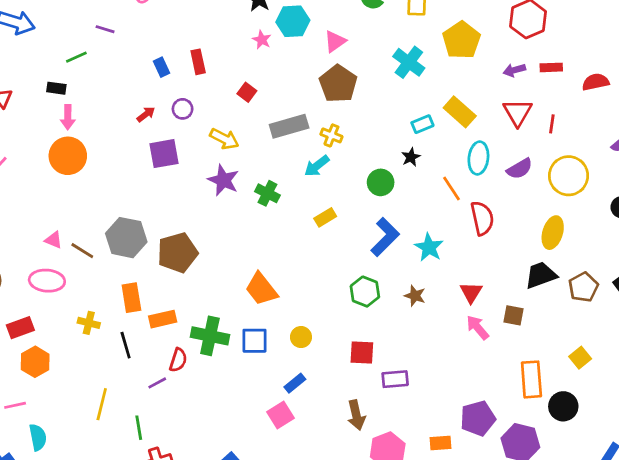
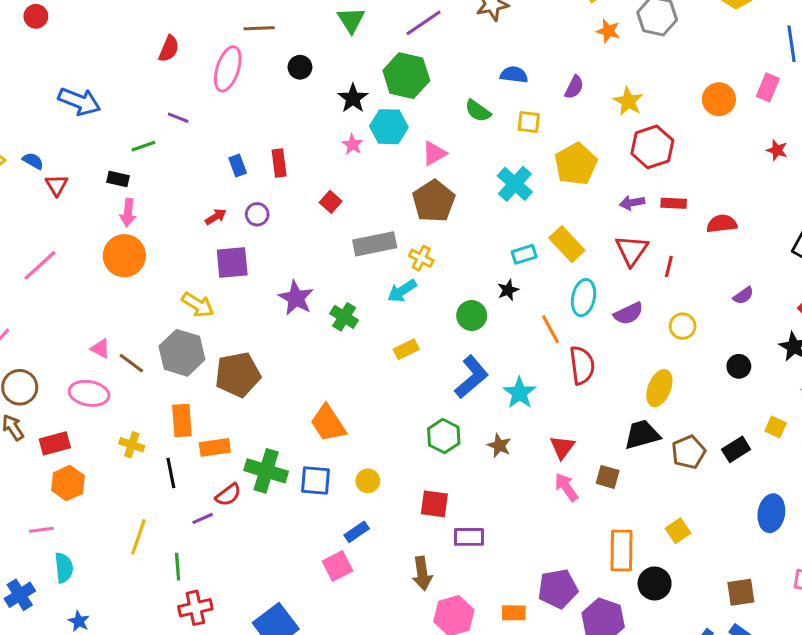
yellow arrow: (224, 139) -> (198, 305), moved
yellow circle: (569, 176) -> (683, 326), size x0.6
red semicircle: (178, 360) -> (228, 495), turned 30

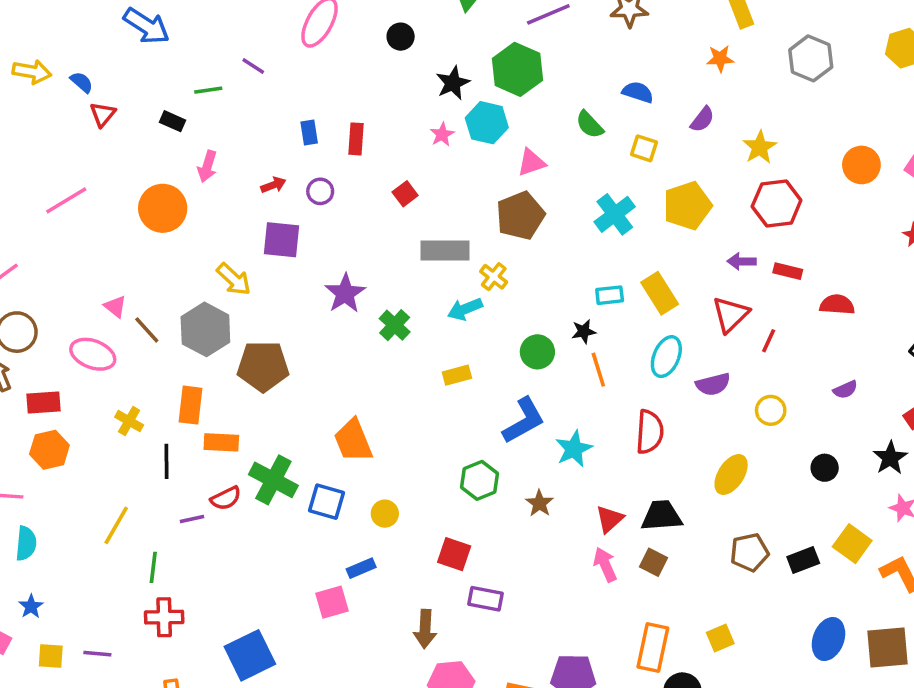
orange star: (608, 31) -> (720, 59), moved, turned -30
pink arrow: (128, 213) -> (207, 166), moved
orange line: (550, 329) -> (598, 370), moved
yellow square: (776, 427) -> (852, 544), size x1.5
black trapezoid: (642, 435) -> (662, 516), moved

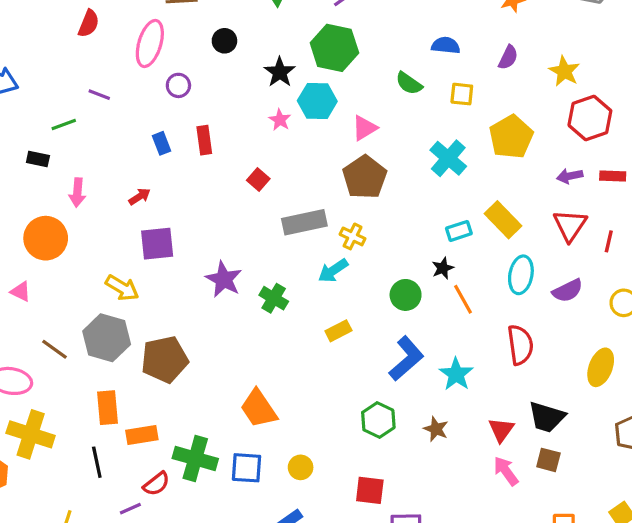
purple circle: (320, 191) -> (178, 85), moved
pink triangle: (115, 307) -> (21, 292), moved
yellow cross: (129, 421) -> (31, 434), moved, size x1.8
black trapezoid: (662, 516) -> (547, 417), turned -147

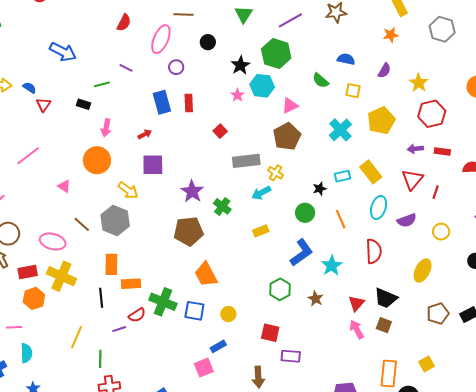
blue rectangle: (161, 143) -> (162, 102), size x1.6
orange circle: (46, 238) -> (97, 160), moved
black star: (443, 268) -> (320, 189), moved
brown pentagon: (165, 359) -> (189, 231), moved

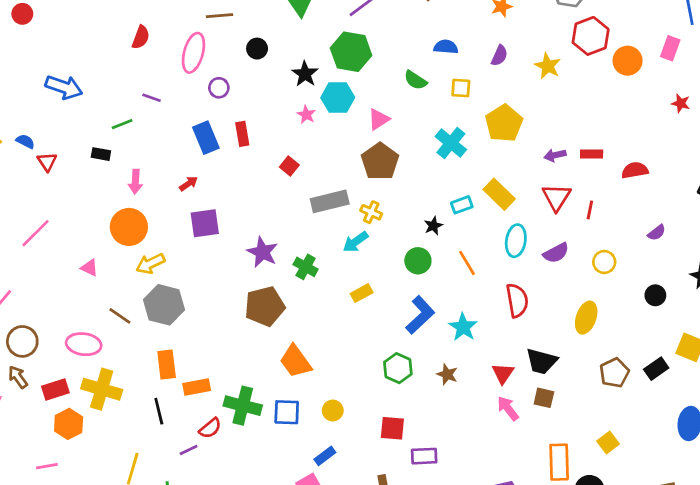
red hexagon: (432, 114) -> (591, 36), moved
yellow arrow: (128, 190) -> (150, 264), moved, turned 125

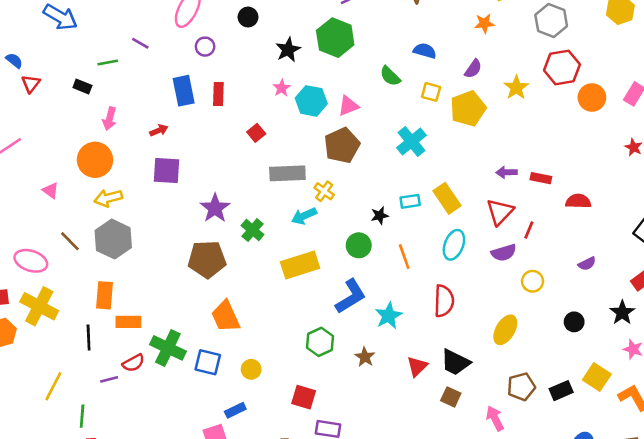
cyan hexagon: (338, 98) -> (311, 101), moved
yellow pentagon: (504, 123) -> (468, 109), moved
purple semicircle: (556, 253) -> (504, 253), moved
yellow rectangle: (362, 293) -> (300, 265), size x1.8
pink arrow: (508, 408) -> (495, 418), moved

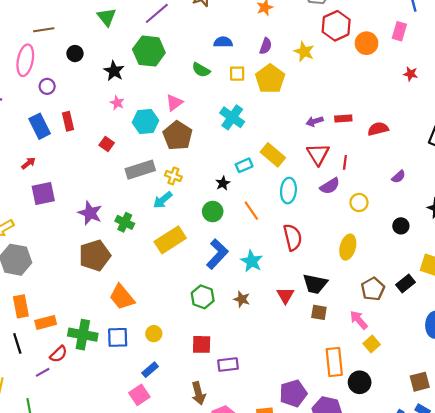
cyan hexagon: (311, 101) -> (146, 122), moved

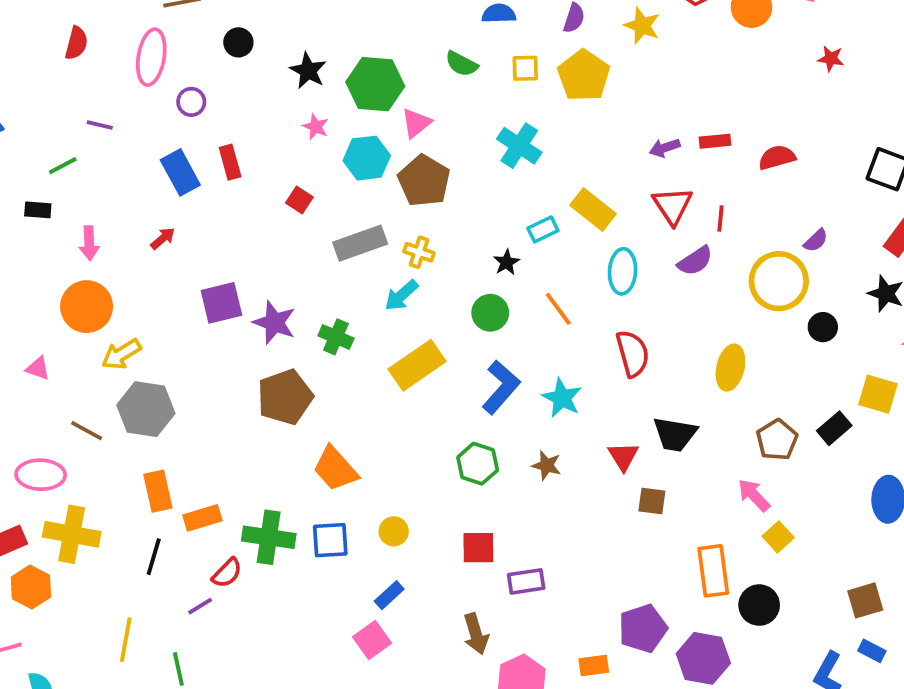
green hexagon: (149, 51) -> (375, 84), moved
purple square: (43, 194) -> (221, 303), moved
yellow circle: (359, 203) -> (779, 281), moved, size x1.8
brown square: (319, 312) -> (652, 501), moved
black line: (17, 343) -> (154, 557), turned 36

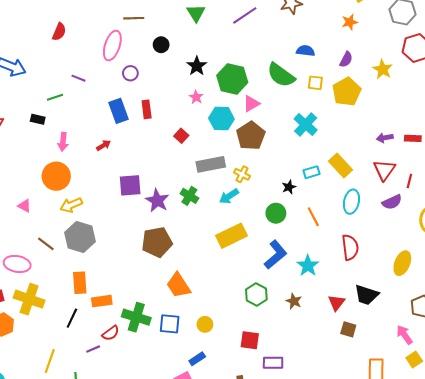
red semicircle: (76, 43) -> (59, 32), moved
green semicircle: (462, 64) -> (281, 75), size x1.6
green cross: (336, 337) -> (189, 196), moved

